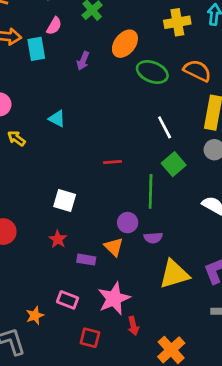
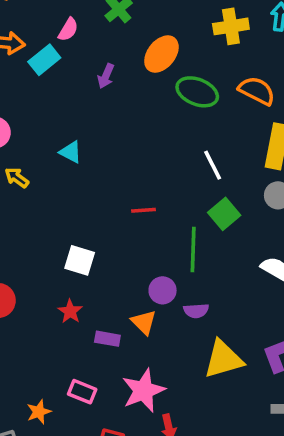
cyan rectangle: (36, 49) -> (44, 60), turned 60

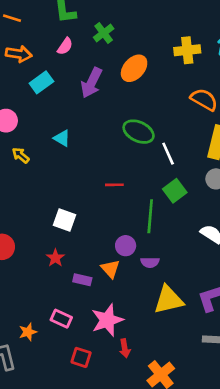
cyan rectangle: (44, 60) -> (41, 82), moved
purple arrow: (106, 76) -> (91, 83), size x1.6
green ellipse: (197, 92) -> (139, 132), moved

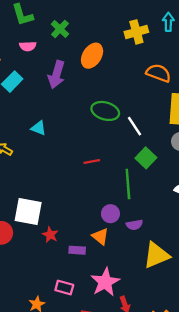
pink semicircle: (65, 46) -> (28, 46), turned 63
white square: (65, 220) -> (28, 211), moved, size x1.4

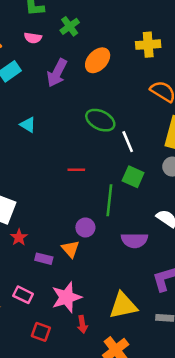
green square: (146, 158) -> (133, 177), turned -30
purple semicircle: (134, 225) -> (134, 240), moved, size x1.5
yellow triangle: (156, 255) -> (123, 306), moved

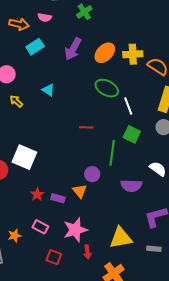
pink semicircle: (33, 38) -> (45, 17), moved
yellow cross: (148, 45) -> (133, 54), moved
orange ellipse: (98, 60) -> (105, 53), moved
red star: (19, 237) -> (37, 194), moved

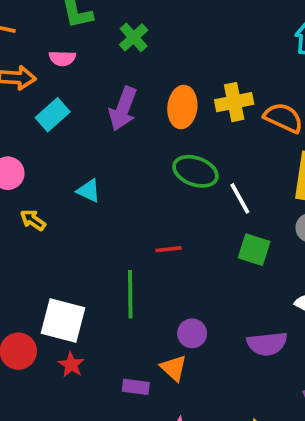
orange ellipse: (105, 53) -> (182, 107), turned -30
green line: (112, 153) -> (130, 294), moved
red star: (37, 194) -> (71, 365), moved

